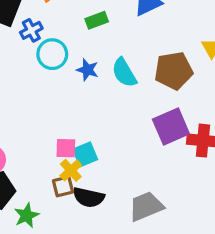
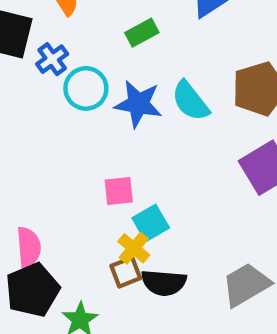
blue star: (87, 70) -> (138, 104), size x1.5
pink square: (66, 148) -> (119, 191), moved

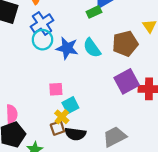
green rectangle: (142, 33) -> (94, 12), moved
blue cross: (52, 59) -> (42, 23), moved, size x1.5

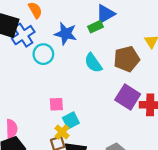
blue cross: (42, 23) -> (23, 35), moved
blue star: (67, 48) -> (66, 34), moved
purple square: (127, 81) -> (128, 97), turned -30

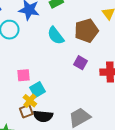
purple square: (128, 97) -> (80, 63), moved, size x0.6

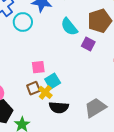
purple square: (80, 63) -> (88, 44), moved
brown square: (26, 111) -> (33, 88), moved

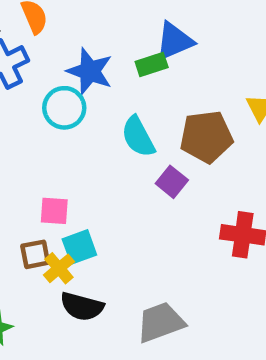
cyan circle: (23, 22) -> (64, 108), moved

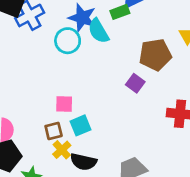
cyan semicircle: (138, 137) -> (98, 31), moved
yellow cross: (59, 268) -> (62, 150), moved

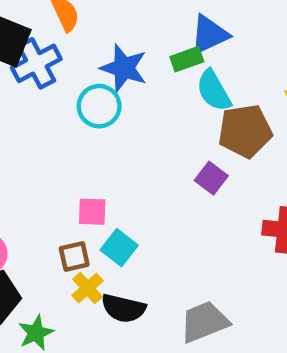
cyan semicircle: (98, 31) -> (214, 91), moved
cyan square: (80, 125) -> (119, 248), turned -30

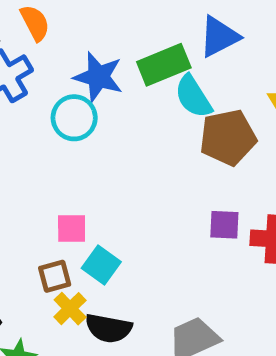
blue triangle: (209, 34) -> (219, 37), moved
green rectangle: (187, 59) -> (164, 65), size x1.5
purple square: (211, 178) -> (224, 225), moved, turned -32

